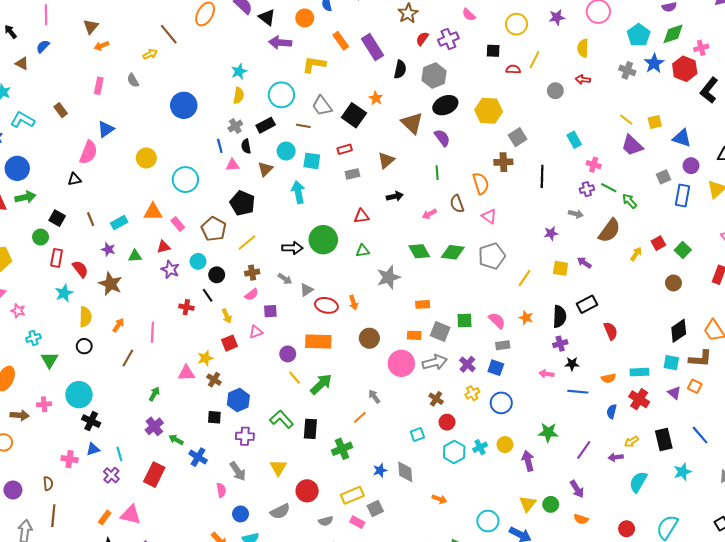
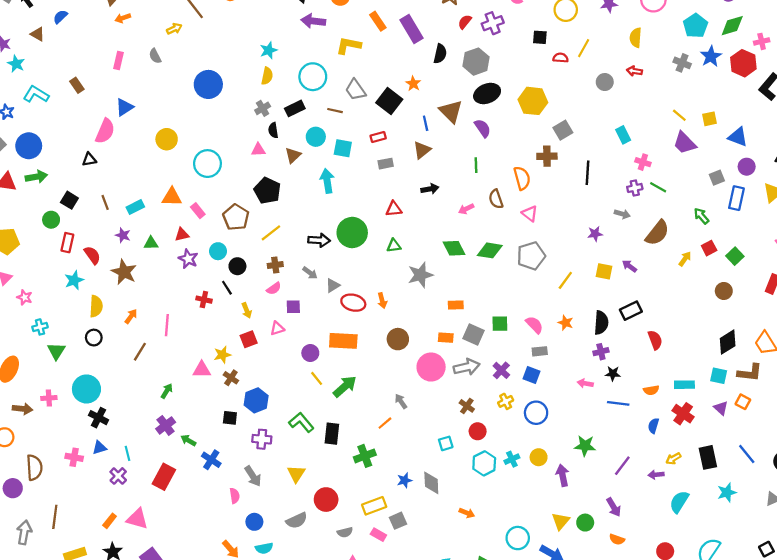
blue line: (220, 146) -> (426, 123), moved
green arrow: (629, 201) -> (701, 216), moved
brown semicircle: (48, 484) -> (34, 467), moved, size x1.6

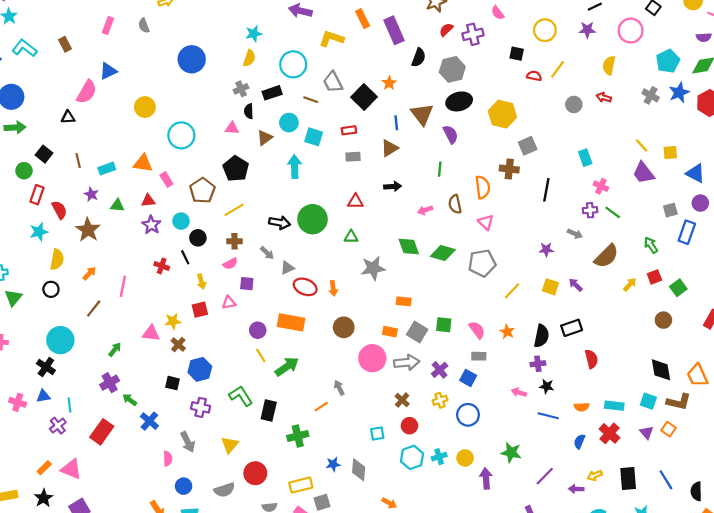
black diamond: (728, 342) -> (661, 370), turned -75
cyan circle: (86, 389) -> (60, 340), moved

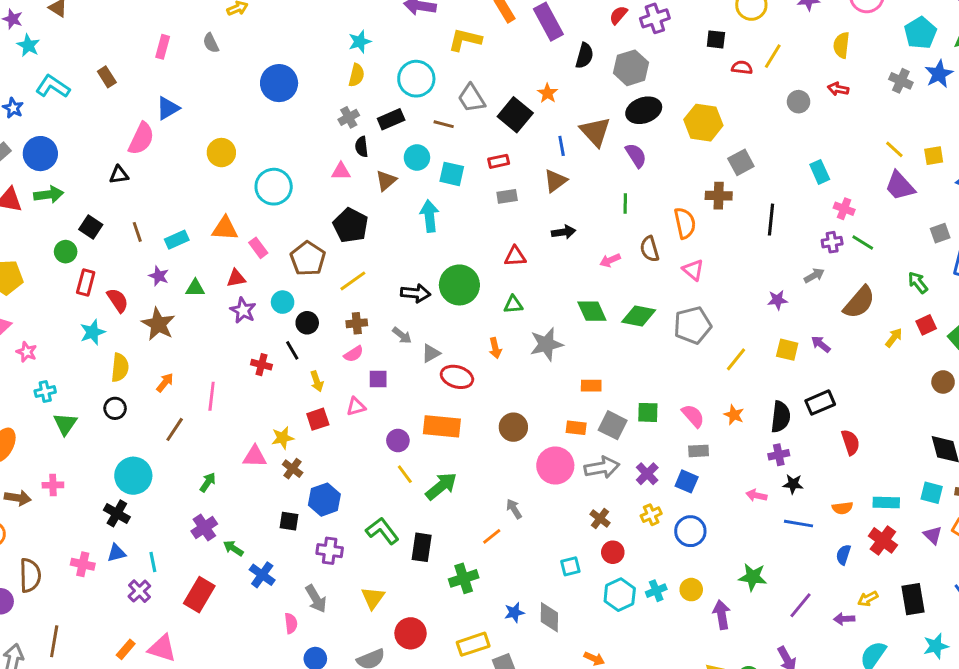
gray arrow: (575, 234) -> (814, 276), turned -48
orange arrow: (333, 288) -> (495, 348), moved

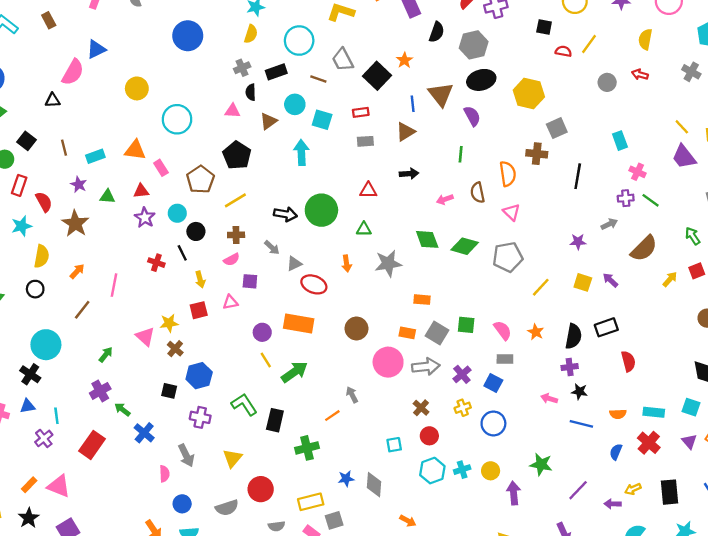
pink triangle: (255, 457) -> (145, 337), turned 36

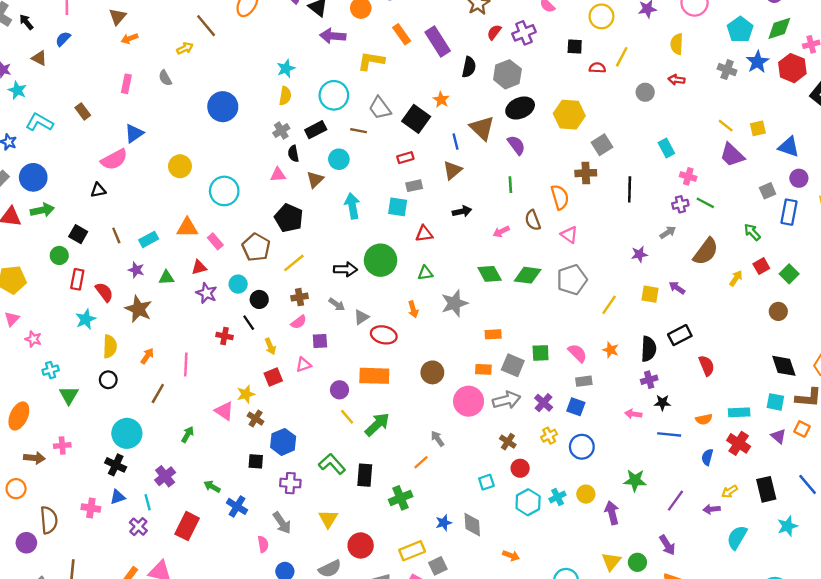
pink semicircle: (73, 72) -> (114, 159), turned 40
cyan square: (322, 120) -> (398, 207), moved
purple cross: (100, 391) -> (165, 476), moved

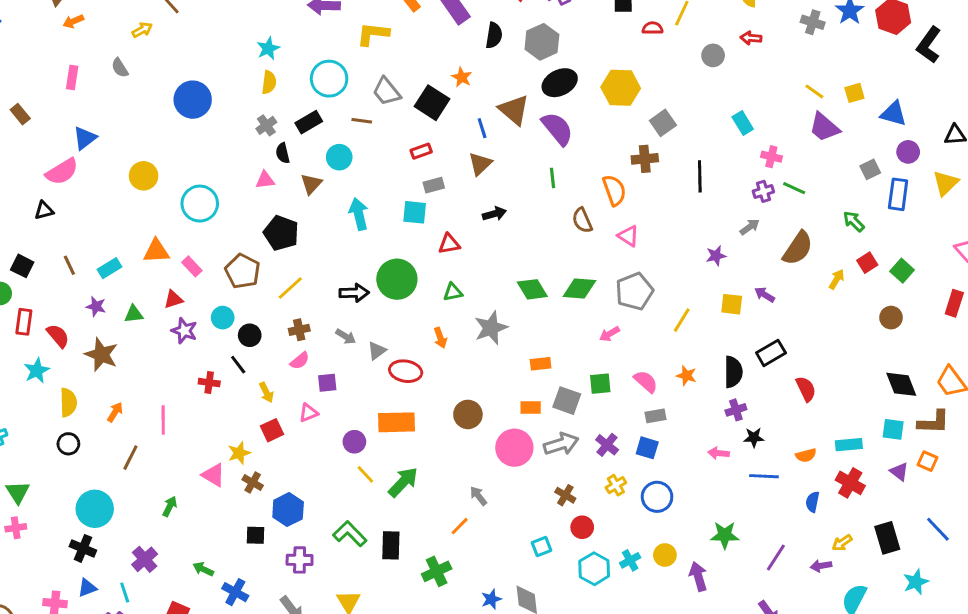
purple semicircle: (516, 145) -> (557, 129), size x1.4
pink arrow: (501, 232) -> (610, 334), moved
green triangle: (69, 395) -> (18, 492), moved

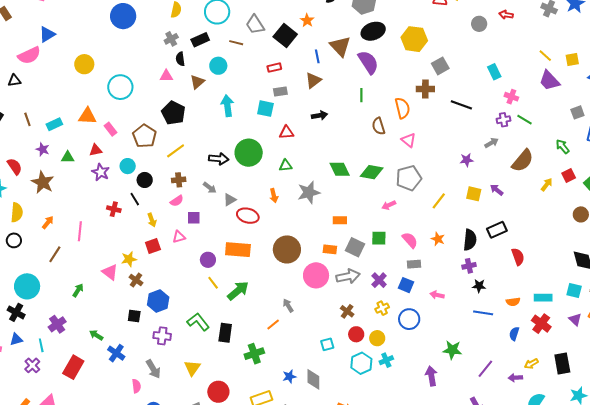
black line: (700, 176) -> (461, 105), turned -75
brown circle: (468, 414) -> (287, 249), size x1.4
pink arrow: (719, 453) -> (437, 295), moved
yellow circle: (665, 555) -> (377, 338), moved

